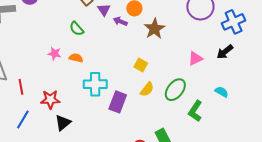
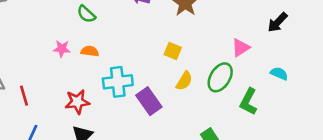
pink triangle: (195, 58) -> (241, 48), moved
red star: (50, 99) -> (77, 102), moved
purple rectangle: (118, 102) -> (149, 101), turned -50

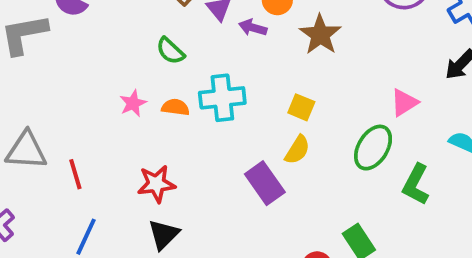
pink star: (62, 49) -> (133, 103), turned -30
yellow semicircle: (184, 81) -> (297, 150), moved
cyan cross: (118, 82) -> (222, 98), moved

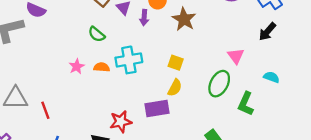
purple arrow: (253, 28) -> (144, 18), turned -98
pink triangle: (404, 103) -> (236, 56), turned -30
purple rectangle: (265, 183) -> (157, 108), turned -60
red star: (156, 184) -> (121, 122), moved

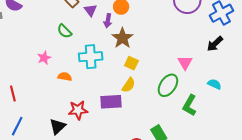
brown star: (184, 19) -> (122, 38), moved
orange semicircle: (102, 67) -> (65, 77), moved

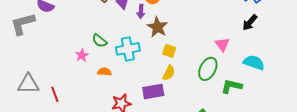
green semicircle: (64, 31) -> (100, 41), moved
cyan semicircle: (214, 84) -> (254, 63), size x1.5
green L-shape: (189, 105) -> (231, 86), turned 80

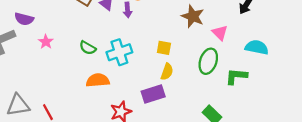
brown star: (157, 27) -> (193, 16), moved
pink star: (82, 55) -> (46, 42), moved
orange semicircle: (104, 72) -> (98, 80), size x1.5

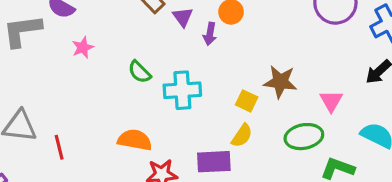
brown star: (193, 16) -> (280, 82), moved, turned -30
green ellipse: (208, 61) -> (304, 137), turned 45
orange semicircle: (98, 80) -> (135, 140), moved

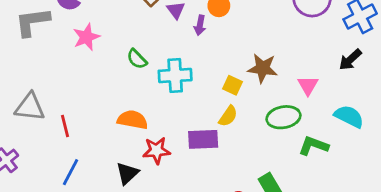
pink star: (83, 48) -> (86, 37), size x1.4

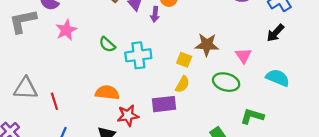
green ellipse: (284, 117) -> (226, 82), turned 30
green L-shape: (313, 146) -> (252, 116), moved

